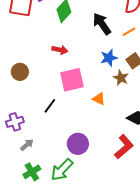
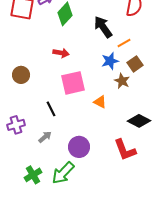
orange line: (129, 32) -> (124, 43), moved
black line: (50, 106) -> (51, 109), turned -63
gray arrow: (27, 145) -> (45, 137), moved
red L-shape: (124, 147) -> (125, 150), turned 110

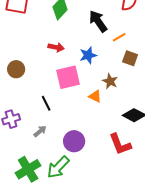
blue star: (110, 61) -> (88, 55), moved
brown square: (135, 64) -> (130, 58), turned -35
brown star: (122, 81) -> (110, 81), moved
green cross: (33, 175) -> (28, 169), size x1.4

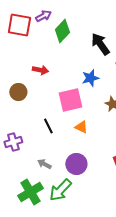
red arrow: (56, 47) -> (40, 70), moved
orange triangle: (95, 96) -> (81, 127), moved
gray arrow: (40, 131) -> (44, 164), moved, turned -112

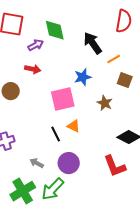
purple arrow: (43, 16) -> (36, 45), moved
green diamond: (62, 31) -> (55, 30), turned -55
black line: (48, 126) -> (56, 134), moved

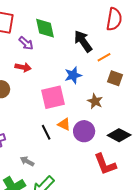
purple arrow: (36, 45) -> (26, 43), turned 70
purple circle: (69, 163) -> (84, 131), moved

